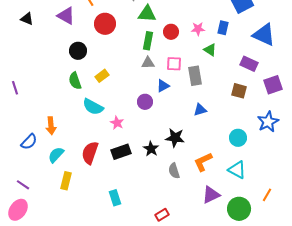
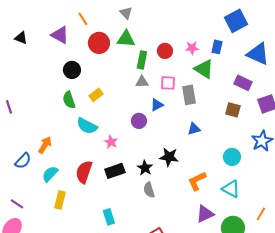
green triangle: (147, 14) -> (126, 39), moved
green triangle: (210, 50) -> (204, 69), size x1.5
orange arrow: (51, 126) -> (45, 145), turned -144
gray semicircle: (174, 171) -> (149, 190), moved

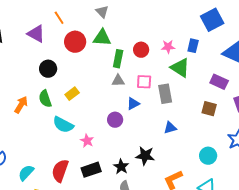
orange arrow: (45, 145) -> (21, 105), moved

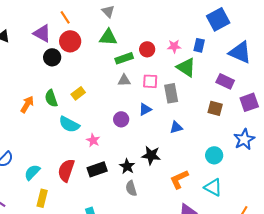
red circle: (75, 42) -> (70, 41), moved
green rectangle: (118, 59) -> (124, 58), turned 60
black circle: (48, 69) -> (52, 57), moved
blue triangle: (133, 104) -> (145, 109), moved

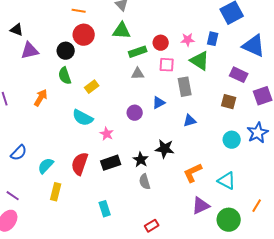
orange line: (65, 17) -> (79, 11), turned -48
purple triangle: (42, 33) -> (30, 51), moved, turned -42
pink square: (150, 81) -> (167, 65), moved
green semicircle: (51, 98) -> (65, 76), moved
cyan circle: (214, 155) -> (232, 140), moved

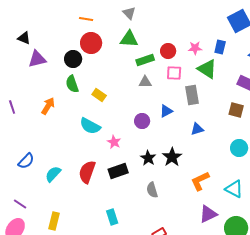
yellow rectangle: (92, 87) -> (99, 95), turned 72
black star: (165, 149) -> (172, 157), turned 30
black star: (141, 160) -> (148, 158), moved
yellow rectangle: (56, 192) -> (54, 221), moved

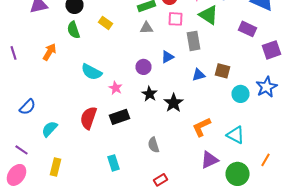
yellow rectangle: (99, 95) -> (106, 23), moved
brown square: (236, 110) -> (222, 71), moved
black star: (148, 158) -> (150, 94), moved
cyan semicircle: (53, 174) -> (50, 129), moved
gray semicircle: (152, 190) -> (154, 145), moved

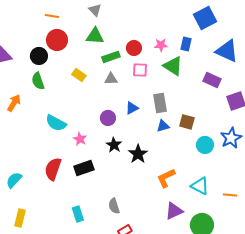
yellow rectangle: (106, 23) -> (79, 75), moved
gray rectangle: (194, 41) -> (160, 103), moved
gray semicircle: (154, 145) -> (114, 206), moved
orange line: (266, 160) -> (230, 195), moved, turned 64

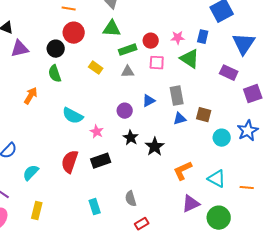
blue triangle: (227, 51) -> (244, 44), turned 40

